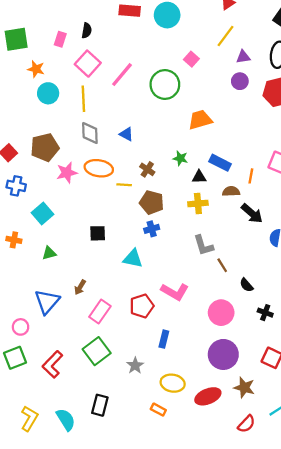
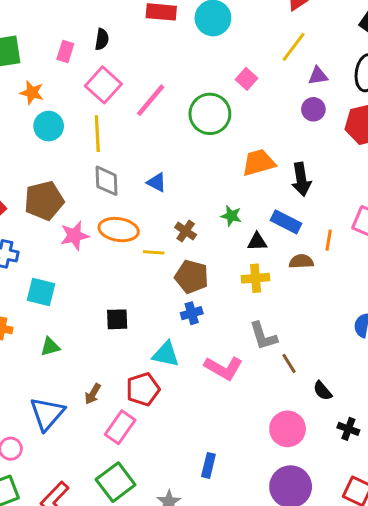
cyan square: (43, 213) -> (41, 292), turned -35
black arrow: (252, 213) -> (301, 179), moved, turned 40
pink L-shape: (175, 292) -> (224, 368), moved
red pentagon: (142, 306) -> (143, 389), moved

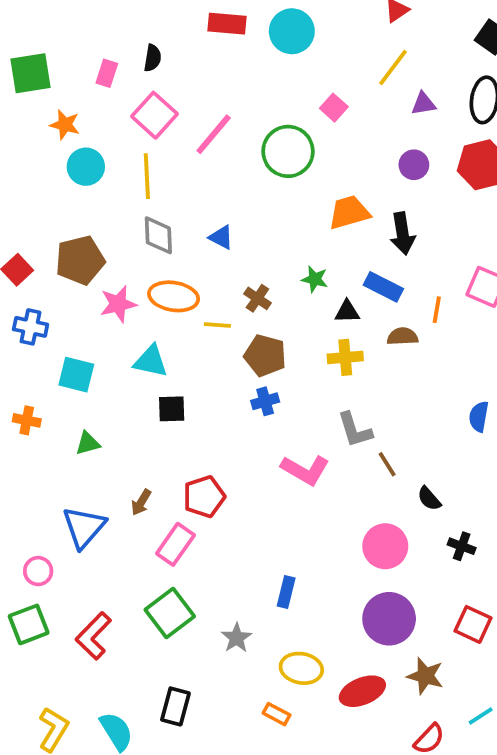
purple circle: (313, 109) -> (414, 165), moved
cyan triangle: (166, 354) -> (151, 361), moved

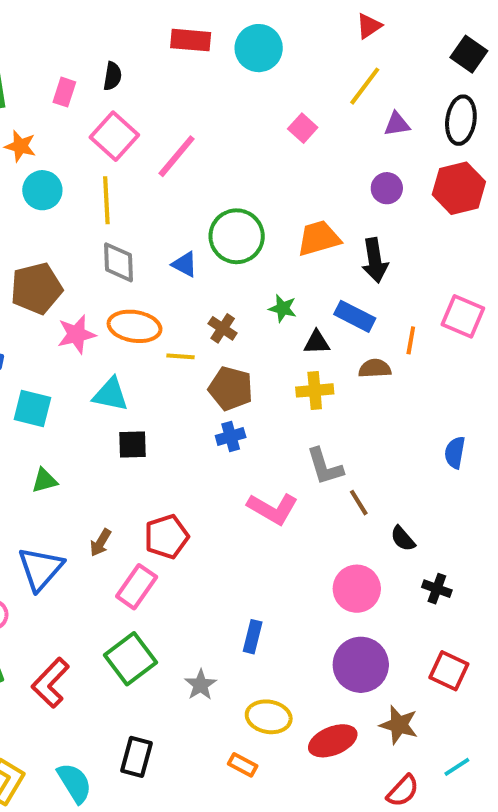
green circle: (288, 151) -> (237, 236), moved

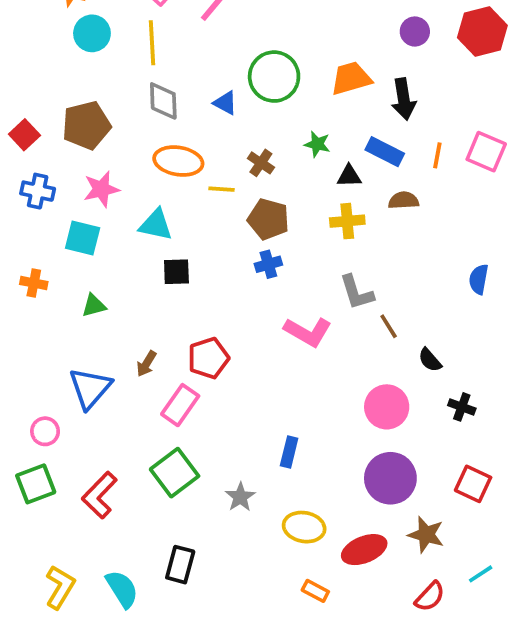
pink star: (76, 334) -> (101, 189), moved
orange line: (411, 340) -> (437, 155), moved
orange rectangle: (243, 765) -> (315, 591), moved

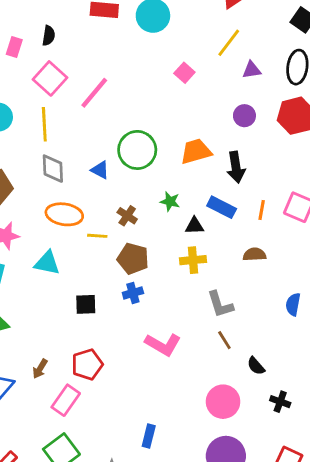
brown semicircle: (404, 200) -> (254, 254), moved
black square: (176, 272) -> (86, 304), moved
gray L-shape: (357, 292) -> (220, 304), moved

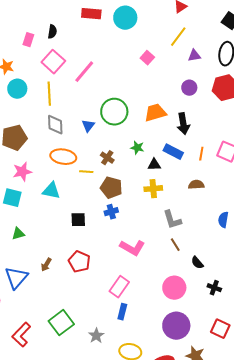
blue triangle: (100, 170) -> (88, 126), turned 40
red pentagon: (87, 364) -> (79, 262), turned -30
pink rectangle: (66, 400) -> (119, 287), moved

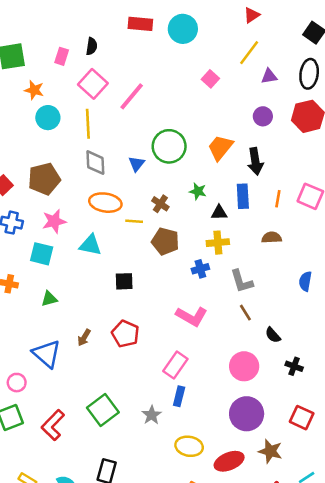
orange trapezoid: (155, 113) -> (220, 148), turned -35
blue rectangle: (173, 152) -> (243, 196), turned 60
blue cross: (111, 212) -> (200, 269), moved
blue triangle: (16, 278) -> (47, 354), turned -30
gray star: (96, 336) -> (152, 415), moved

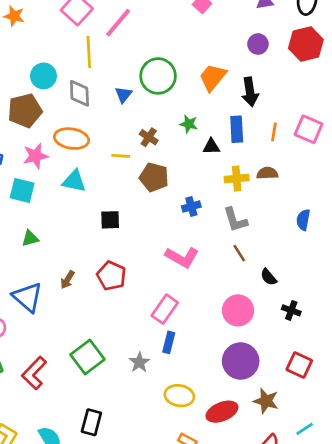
cyan circle: (48, 118) -> (43, 76), moved
yellow line: (88, 124) -> (89, 52), moved
orange ellipse: (105, 203) -> (71, 139), moved
yellow cross: (218, 243) -> (237, 179), moved

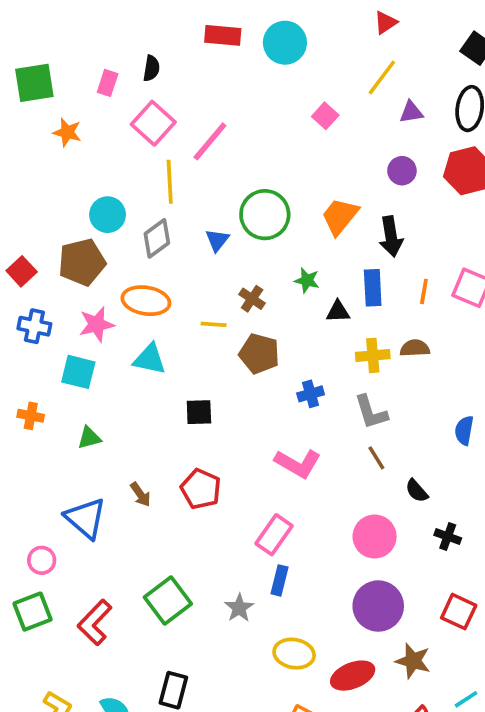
gray diamond: (79, 93) -> (157, 238), turned 56
blue semicircle: (303, 220) -> (464, 430), moved
brown arrow: (67, 280) -> (140, 494), turned -66

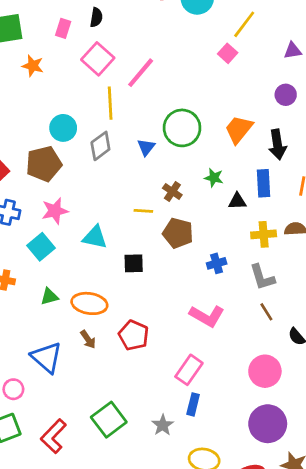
yellow line: (382, 77) -> (244, 24), moved
orange ellipse: (146, 301) -> (89, 303), moved
cyan square: (78, 372) -> (41, 247), turned 36
black square: (199, 412) -> (134, 263), moved

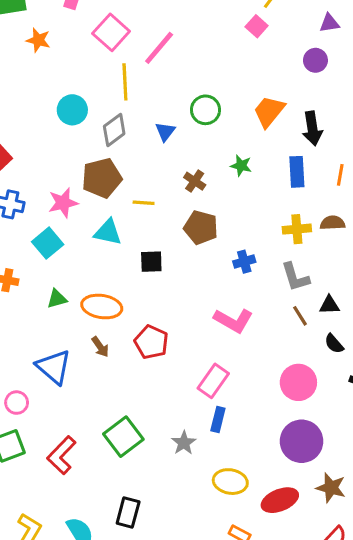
purple circle: (286, 95) -> (315, 60), moved
green circle: (182, 128) -> (206, 110), size x0.7
brown pentagon: (44, 164) -> (102, 178), moved
black triangle: (237, 201) -> (329, 305), moved
yellow line: (143, 211) -> (144, 203), moved

